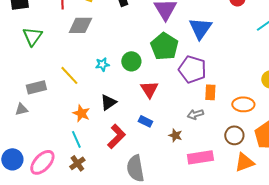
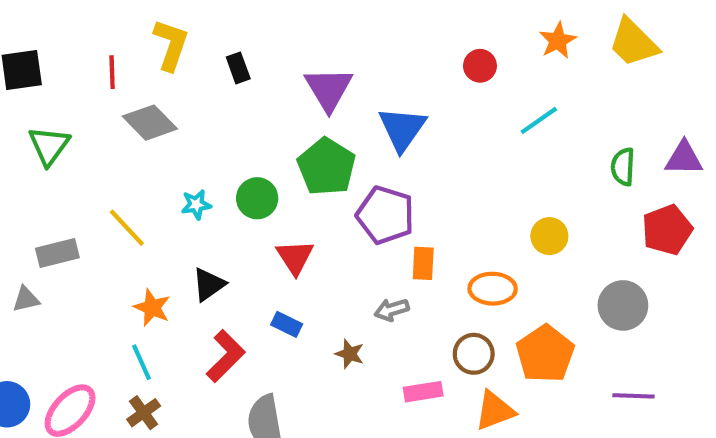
gray diamond: (80, 25) -> (150, 123), turned 45
pink rectangle: (200, 157) -> (423, 392), moved, size x0.7

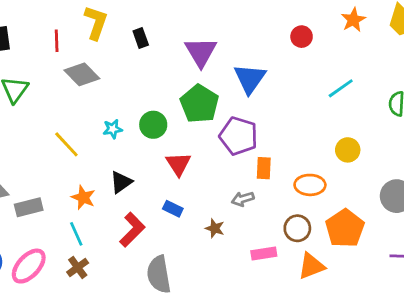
cyan line: (539, 120) -> (341, 88), moved
gray rectangle: (57, 253) -> (29, 207), moved

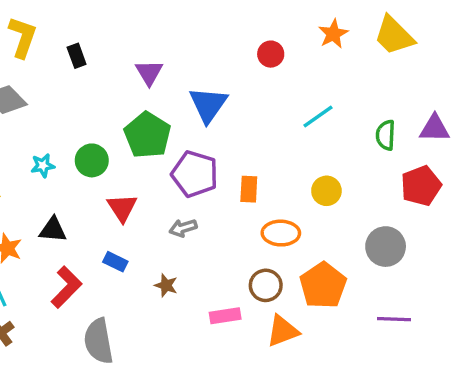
purple triangle: (201, 52) -> (149, 73), size x0.7
orange rectangle: (264, 168) -> (249, 189), moved
black triangle: (121, 182) -> (53, 230), turned 40
gray arrow: (243, 199) -> (183, 228), moved

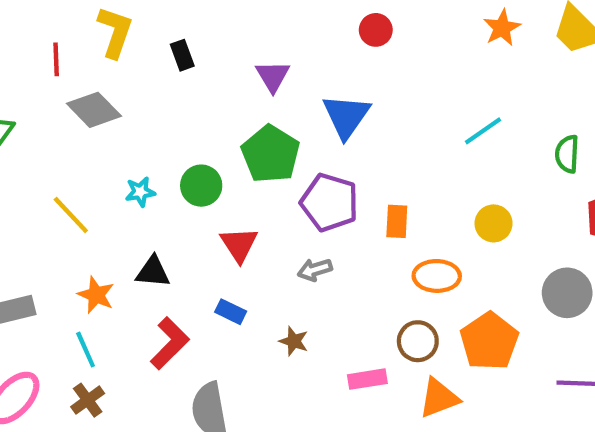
red circle: (271, 54) -> (376, 30), moved

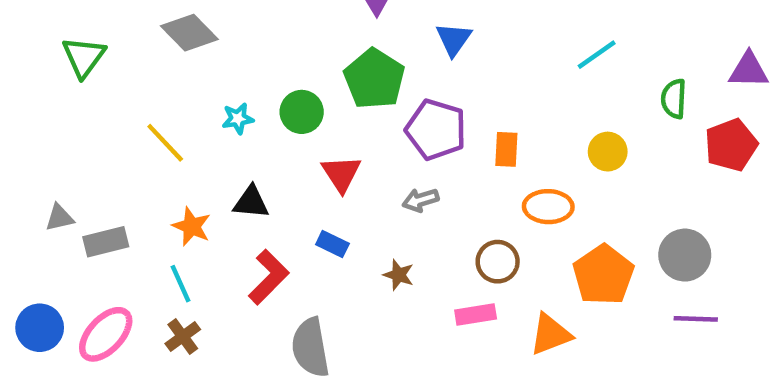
blue triangle: (346, 116) -> (454, 39), size x0.7
green semicircle: (567, 154) -> (674, 99), moved
gray circle: (567, 293) -> (685, 255), moved
brown circle: (418, 341) -> (498, 262), moved

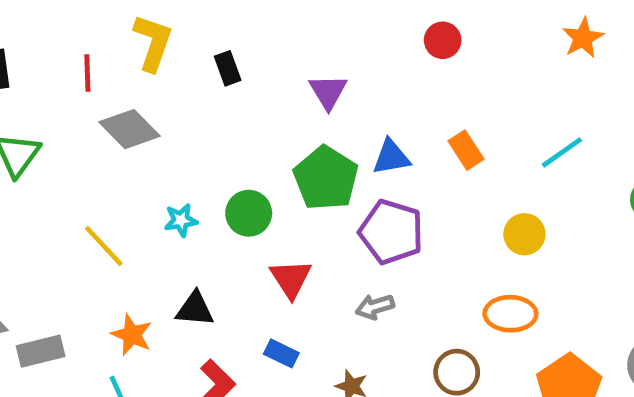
blue triangle: (454, 39) -> (391, 157), moved, turned 45
orange rectangle: (506, 149) -> (466, 150), moved, turned -36
yellow circle: (608, 152) -> (524, 234), moved

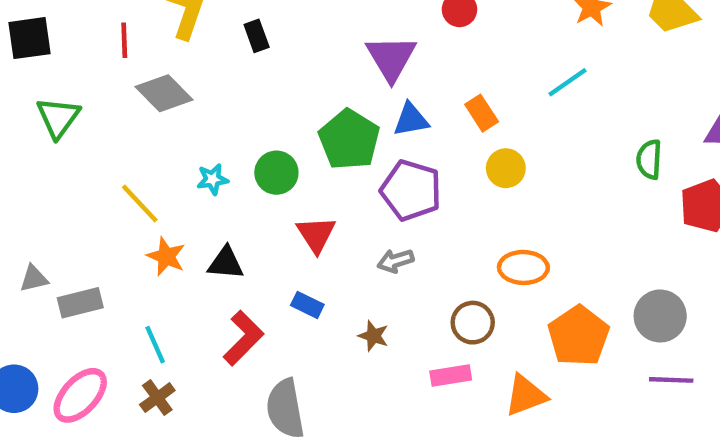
purple triangle: (328, 92) -> (391, 58), moved, size x1.4
cyan line: (562, 152) -> (568, 82), moved
yellow circle: (524, 234) -> (506, 168), moved
orange star: (132, 335) -> (166, 256), moved

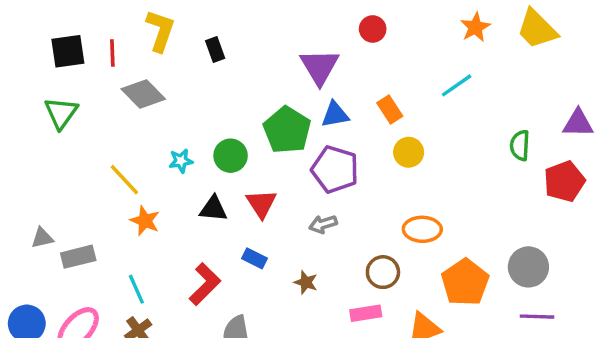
black square: (29, 38) -> (68, 51), moved
black triangle: (226, 263) -> (213, 209), moved

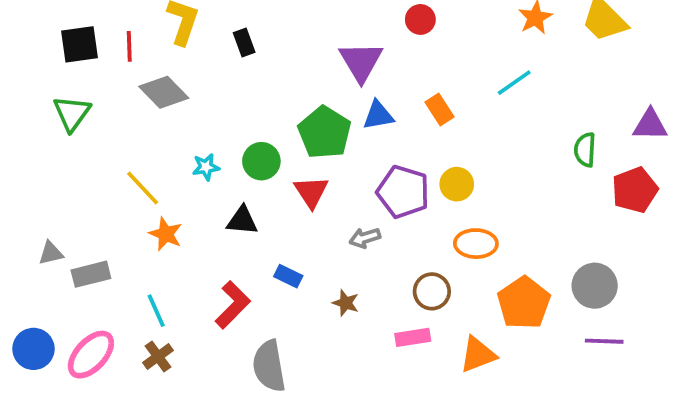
yellow circle: (409, 152) -> (457, 184), moved
purple pentagon: (335, 169) -> (403, 192), moved
red triangle: (261, 204) -> (311, 192), moved

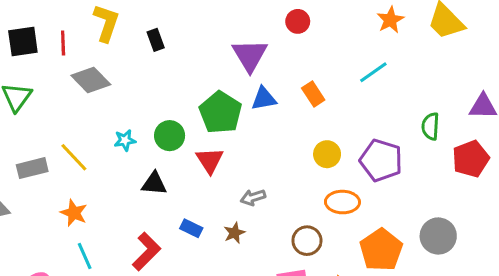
purple pentagon: (403, 192) -> (381, 160), moved
orange star: (166, 234) -> (74, 213), moved
gray rectangle: (91, 274) -> (32, 168), moved
brown star: (346, 303) -> (234, 233), moved, turned 30

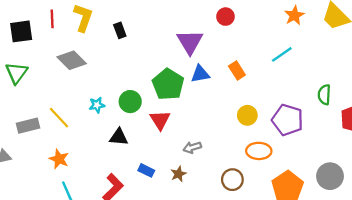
red line: (63, 43) -> (52, 19), moved

